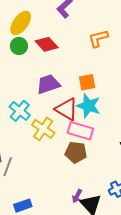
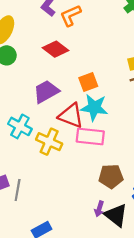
orange L-shape: (98, 38) -> (71, 15), moved
red diamond: (47, 44) -> (55, 49), moved
brown pentagon: (76, 152) -> (111, 176), moved

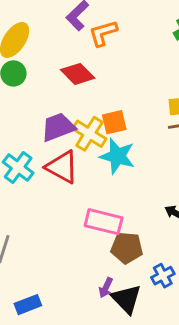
red triangle: (71, 116) -> (62, 167), moved
pink rectangle: (90, 137) -> (104, 222), moved
yellow cross: (49, 142) -> (89, 134), moved

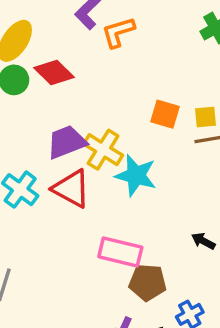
red diamond: (78, 74) -> (54, 73), moved
orange square: (114, 122) -> (165, 114), moved, turned 30

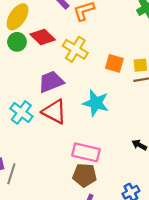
yellow cross: (103, 150) -> (75, 49), moved
brown pentagon: (148, 282) -> (85, 175), moved

